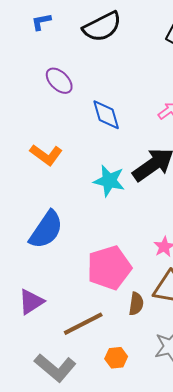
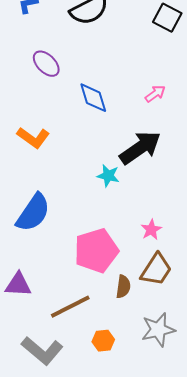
cyan star: (109, 181) -> (108, 176), moved, size x0.7
purple triangle: (31, 302) -> (18, 285), turned 36

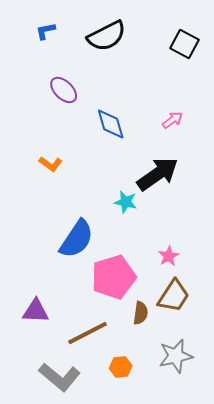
orange L-shape: (33, 138) -> (51, 164), size x0.7
blue semicircle: (33, 213) -> (77, 239), moved

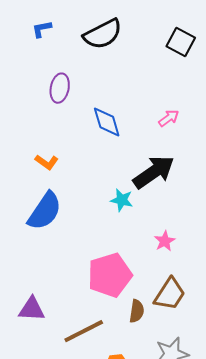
purple ellipse: (64, 90) -> (60, 88), turned 56
blue semicircle: (77, 239) -> (45, 211), moved
pink star: (169, 256) -> (165, 241), moved

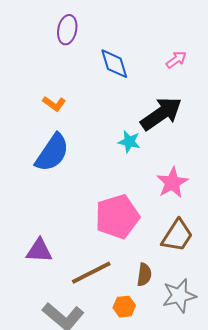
pink star: (165, 241) -> (172, 183), size x1.5
brown semicircle: (137, 311) -> (144, 275), moved

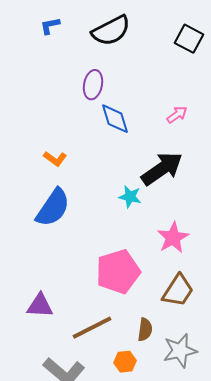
purple ellipse: (67, 30) -> (93, 85), moved

